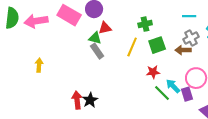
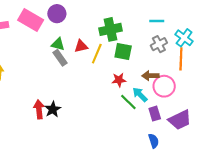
green cross: (145, 24) -> (111, 29), size x1.5
red triangle: (105, 28) -> (81, 46), moved
green square: (157, 45) -> (123, 52), turned 30
brown arrow: (183, 50) -> (150, 76), moved
purple rectangle: (187, 94) -> (155, 114), moved

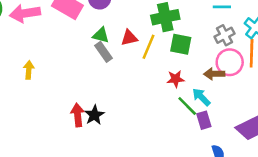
pink circle: (164, 86) -> (230, 62), moved
purple rectangle: (155, 114) -> (204, 120), moved

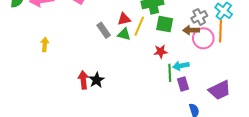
green triangle: (101, 35) -> (124, 34), moved
brown arrow: (214, 74) -> (191, 30), moved
cyan arrow: (201, 97) -> (181, 66), turned -56
green line: (187, 106) -> (170, 73), turned 42

